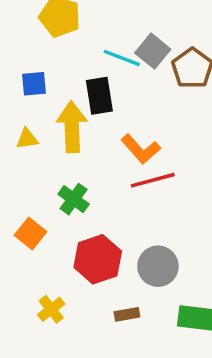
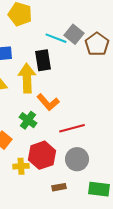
orange L-shape: (141, 149) -> (48, 102), moved
red line: (153, 180) -> (72, 128), moved
yellow cross: (51, 309) -> (21, 166), moved, turned 35

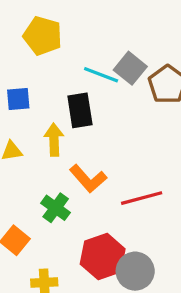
yellow arrow: (27, 78) -> (54, 140), size x0.7
red line: (72, 128) -> (142, 198), moved
red hexagon: (42, 155) -> (103, 257), moved

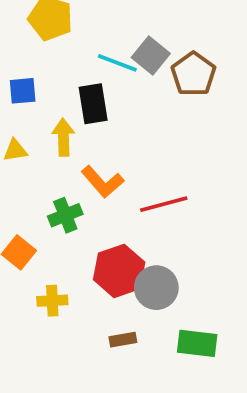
green cross: (56, 208) -> (65, 215), turned 32

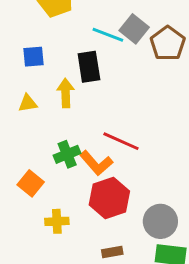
orange L-shape: (102, 182) -> (96, 163), moved
red line: (164, 204) -> (121, 141), moved, turned 39
gray circle: (156, 288) -> (160, 221), moved

